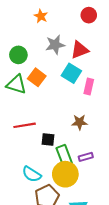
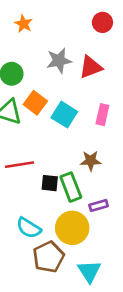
orange star: (41, 16) -> (23, 24), moved
cyan square: (71, 73) -> (64, 115), moved
green rectangle: (64, 156) -> (71, 187), moved

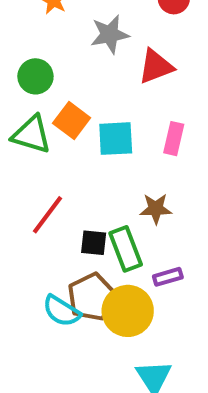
gray star: (59, 61) -> (110, 34), moved
cyan square: (64, 115) -> (116, 139), turned -35
red line: (19, 165) -> (48, 215), turned -44
brown pentagon: (48, 257) -> (92, 297), moved

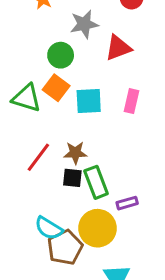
green circle: (35, 76) -> (61, 55), moved
brown star: (156, 209) -> (75, 153), moved
brown pentagon: (92, 297) -> (65, 247), moved

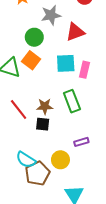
cyan square: (89, 101) -> (66, 63), moved
red line: (38, 157) -> (19, 109), turned -75
green rectangle: (96, 182) -> (72, 101), moved
yellow circle: (98, 228) -> (60, 160), size x0.7

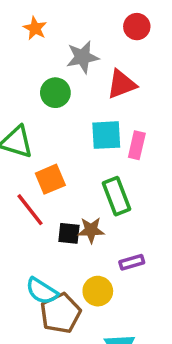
orange square: (31, 60) -> (50, 179), moved, turned 30
brown star: (45, 106) -> (91, 230), moved

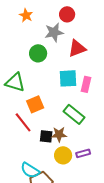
red circle: (137, 27) -> (67, 14), moved
green rectangle: (116, 196) -> (74, 114), turned -30
yellow circle: (98, 291) -> (63, 155), moved

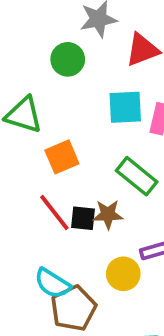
red line: (23, 122) -> (54, 213), moved
yellow circle: (63, 155) -> (123, 274), moved

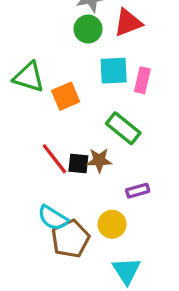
green circle: (68, 59) -> (88, 29), moved
orange square: (62, 157) -> (66, 96), moved
yellow circle: (123, 274) -> (112, 224), moved

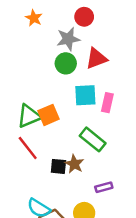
green triangle: (29, 77) -> (29, 116), moved, turned -40
red line: (54, 159) -> (28, 148), moved
brown star: (99, 160) -> (74, 164), turned 30

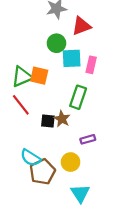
green circle: (66, 63) -> (56, 43), moved
orange square: (49, 115) -> (39, 76), turned 36
green rectangle: (93, 139) -> (78, 97), turned 70

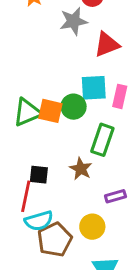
green circle: (56, 43) -> (74, 107), moved
red line: (21, 105) -> (26, 196), moved, turned 50
black square: (48, 121) -> (39, 175), moved
cyan semicircle: (31, 158) -> (39, 221), turned -48

